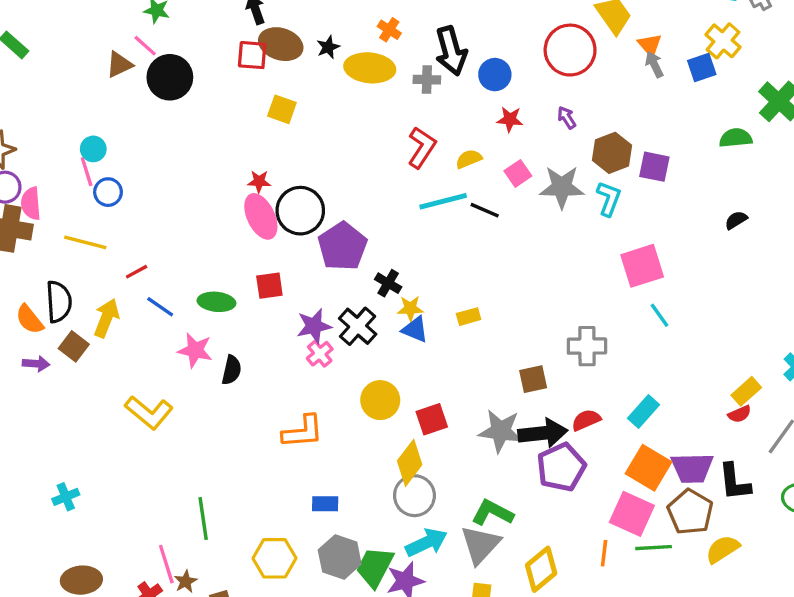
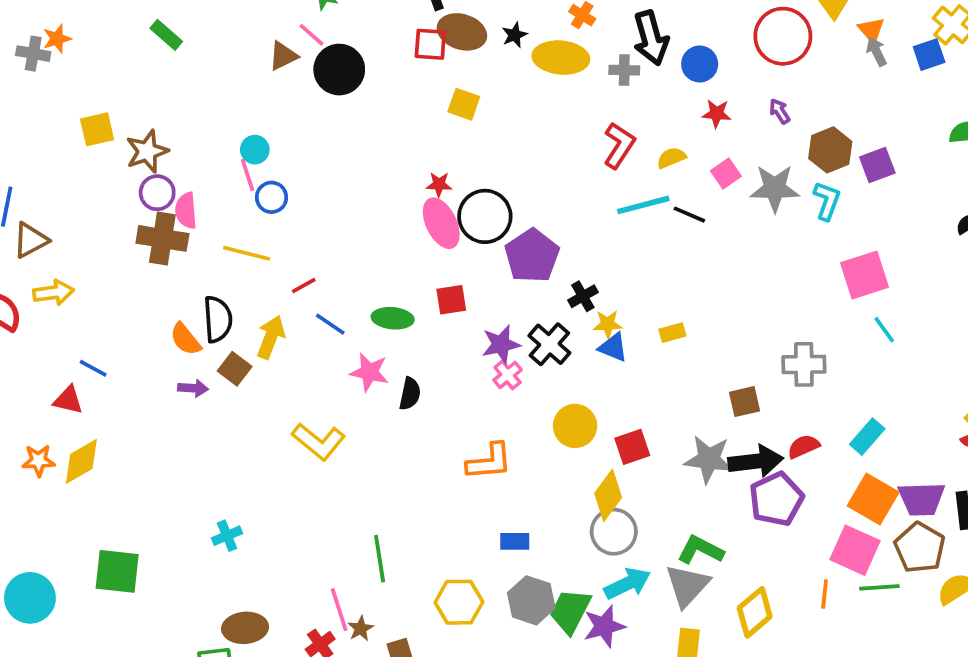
purple square: (654, 167) -> (877, 165), turned -32
black cross: (388, 283) -> (583, 296), turned 30

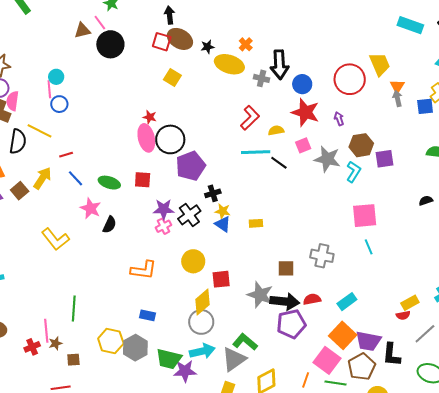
red star: (717, 114) -> (305, 112), size x1.8
black semicircle: (218, 319) -> (18, 141), moved
gray hexagon: (531, 600) -> (135, 348), moved
green trapezoid: (570, 611) -> (169, 359), turned -116

